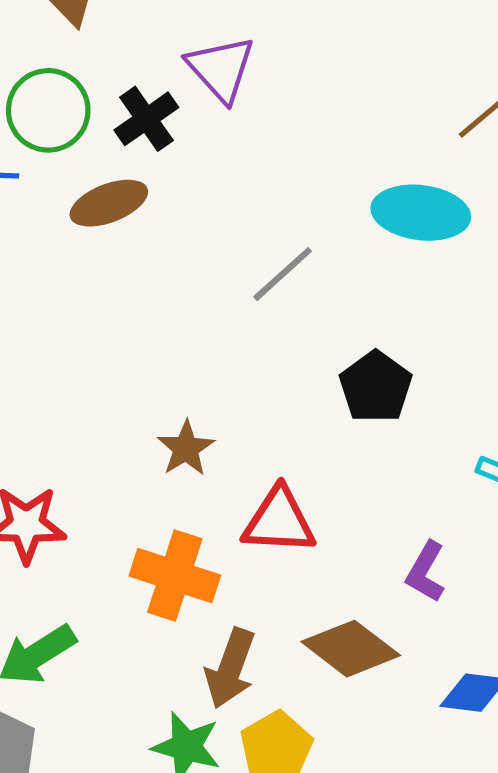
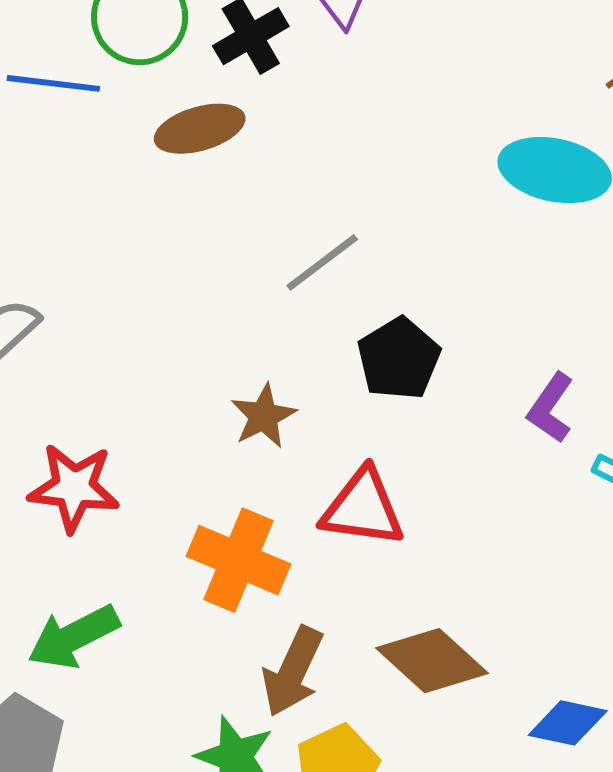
gray line: (283, 274) -> (322, 262), moved
black pentagon: (376, 387) -> (399, 359), moved
purple L-shape: (426, 572) -> (551, 408), moved

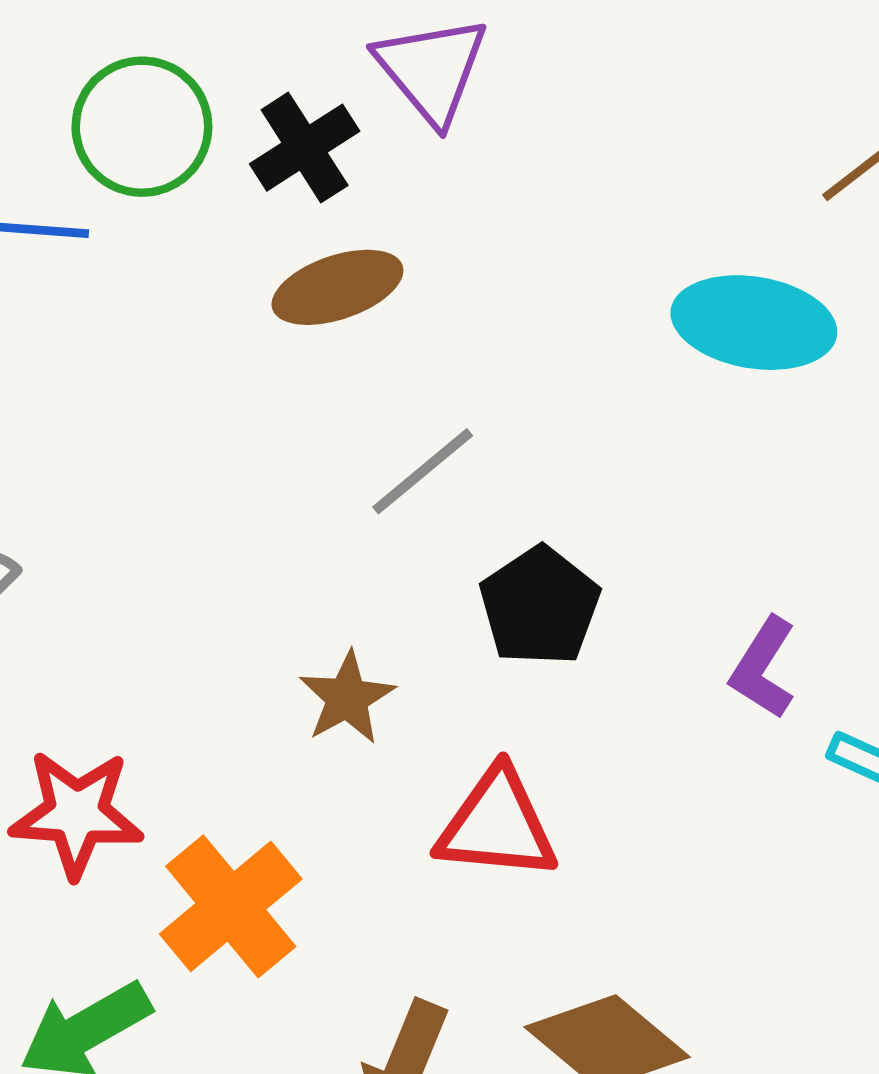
brown ellipse: (200, 129) -> (337, 287), moved
orange cross: (239, 560) -> (231, 906), moved, turned 30

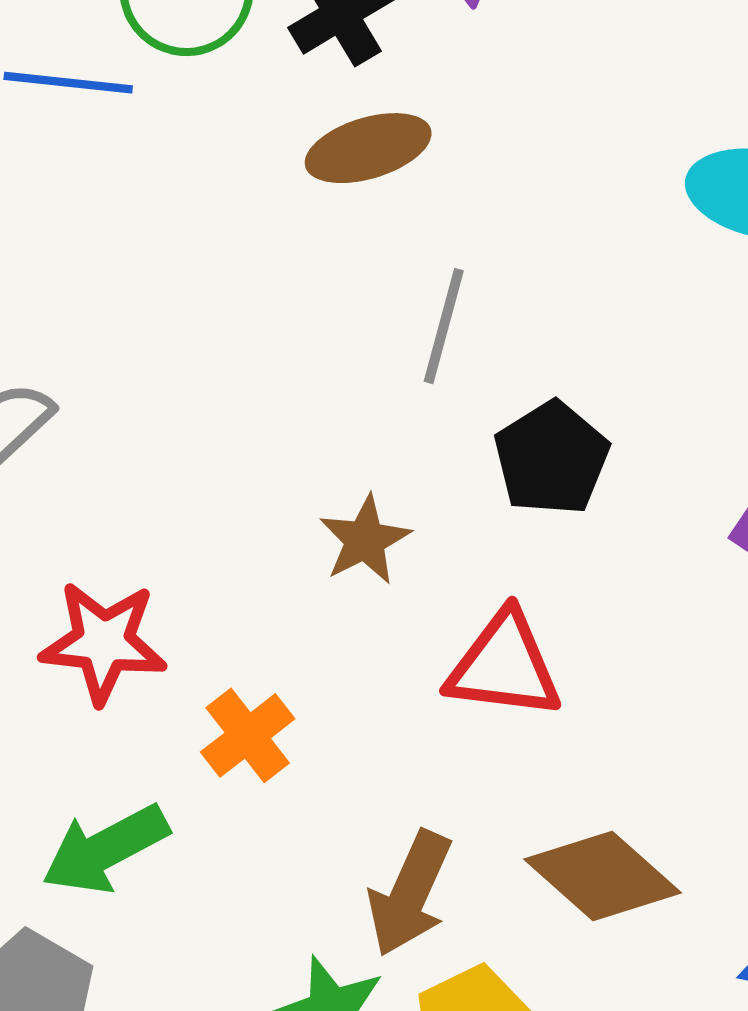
gray line: (423, 471) -> (444, 326), turned -37
orange cross: (231, 906) -> (248, 735), size x0.7

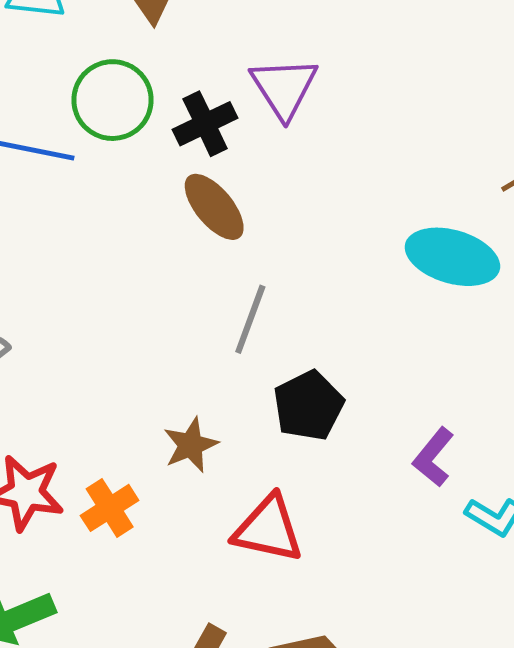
brown ellipse: (368, 148) -> (214, 207), turned 62
orange cross: (248, 735) -> (110, 508), moved

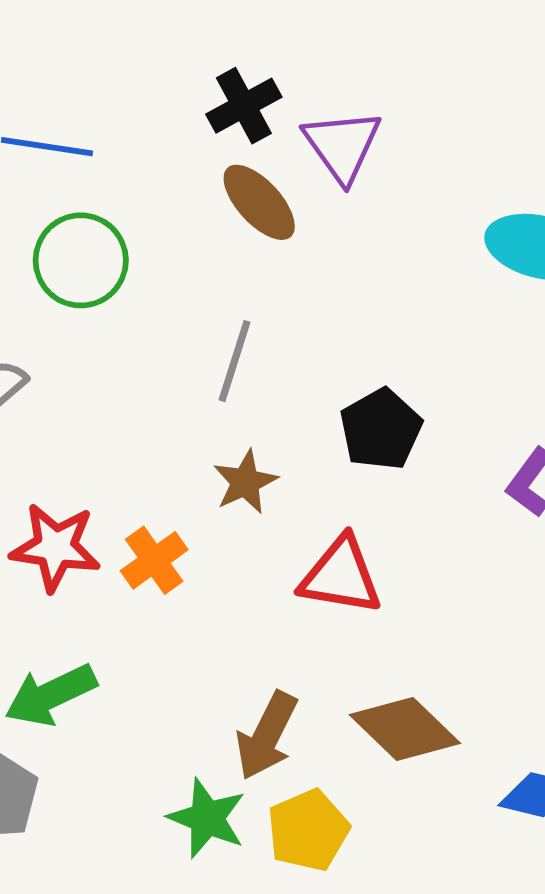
purple triangle: (284, 88) -> (342, 146), moved
green circle: (113, 100) -> (81, 260), moved
gray line: (250, 319) -> (235, 361), moved

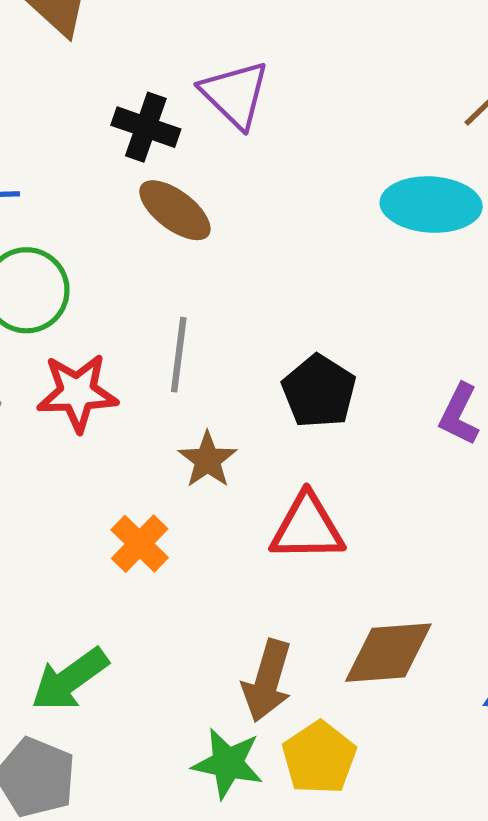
black cross: (244, 106) -> (146, 127), turned -32
purple triangle: (342, 146) -> (235, 94), moved
red star: (55, 547) -> (77, 393), moved
brown diamond: (405, 729) -> (388, 653), turned -38

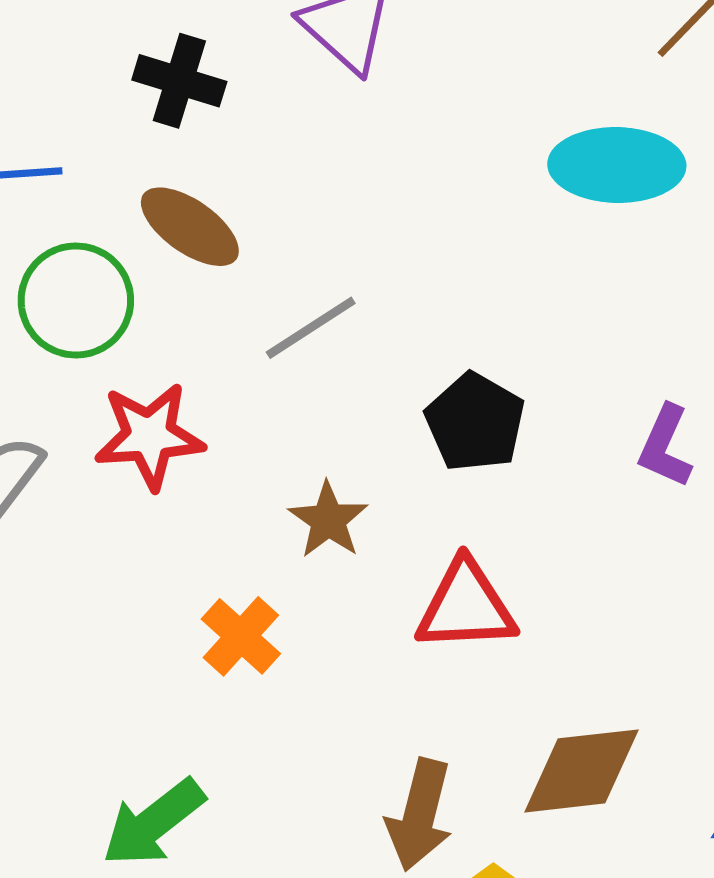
black cross: (146, 127) -> (179, 81), moved
brown ellipse: (175, 210) -> (190, 227), moved
gray line: (179, 355) -> (311, 328), moved, turned 52

